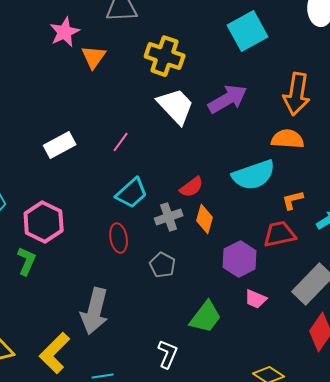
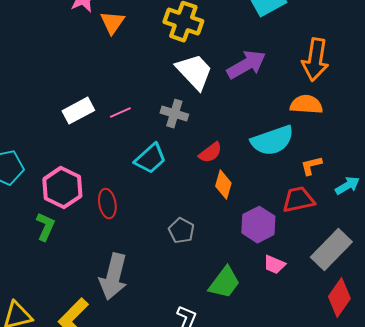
pink line: (121, 142) -> (120, 113), moved, turned 30
gray cross: (169, 217) -> (174, 114), moved, turned 36
red ellipse: (119, 238) -> (107, 204), moved

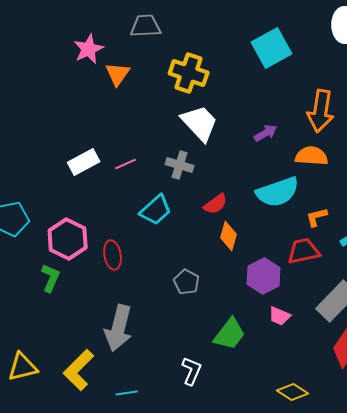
purple arrow: (246, 65) -> (266, 133), moved, size x0.6

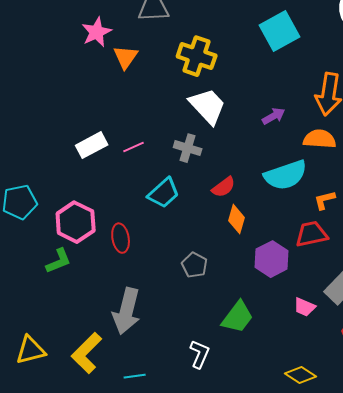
green L-shape: (51, 278) -> (59, 261), turned 44
pink trapezoid: (280, 316) -> (305, 307), moved

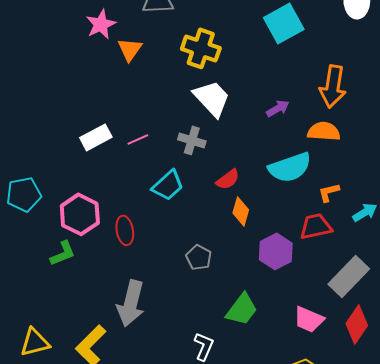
pink trapezoid: (305, 307) -> (309, 319), moved, size x1.4

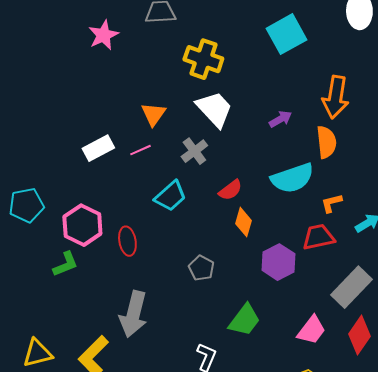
orange triangle: (130, 49) -> (153, 114), moved
orange semicircle: (324, 131) -> (326, 142), turned 80
gray cross: (192, 140) -> (194, 151), turned 36
pink trapezoid: (309, 319) -> (311, 330), turned -76

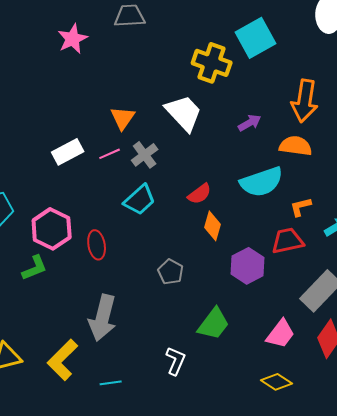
yellow cross: (203, 59) -> (212, 63), moved
orange semicircle: (326, 142) -> (296, 146), turned -76
gray cross: (194, 151) -> (145, 155), moved

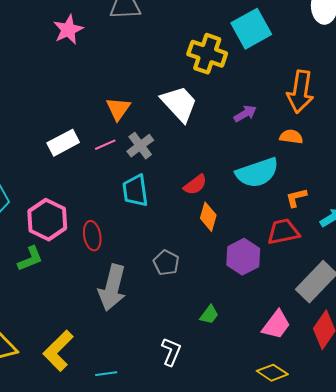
orange semicircle: (296, 146) -> (291, 137), size x0.7
cyan trapezoid: (140, 200) -> (135, 191), turned 124
gray arrow: (103, 318) -> (112, 288), moved
green trapezoid: (214, 324) -> (209, 315), size x0.6

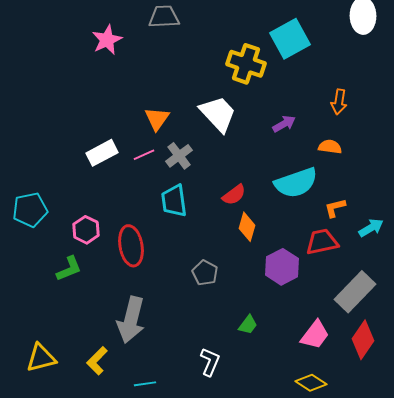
orange arrow: (300, 92) -> (339, 102), size x0.6
pink hexagon: (47, 220) -> (86, 230), size x0.7
red ellipse: (92, 236) -> (131, 246), size x1.4
gray arrow: (112, 288) -> (131, 320), moved
yellow L-shape: (58, 351) -> (97, 361), size x0.7

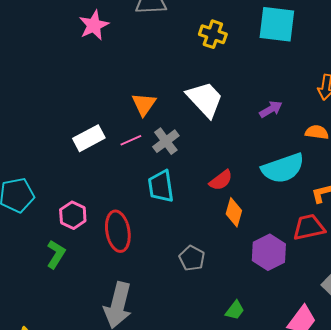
cyan square: (290, 39) -> (277, 24), turned 36
yellow cross: (246, 64) -> (213, 34), moved, size x0.7
green L-shape: (69, 269) -> (56, 254), turned -36

